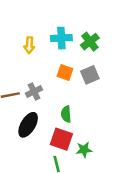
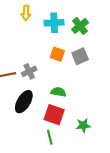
yellow arrow: (29, 45) -> (26, 13), moved
green semicircle: (66, 114) -> (58, 92), turned 104
green star: (84, 150) -> (83, 125), moved

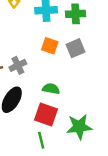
green cross: (80, 26) -> (76, 14), turned 35
green star: (83, 125) -> (79, 127), size x1.5

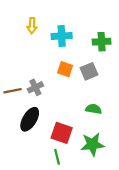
green cross: (76, 14) -> (102, 42), moved
green semicircle: (51, 89) -> (94, 109), moved

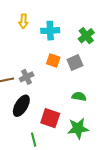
green cross: (102, 42) -> (86, 36), turned -35
green line: (57, 157) -> (34, 140), moved

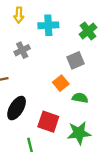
orange square: (53, 60) -> (61, 83), moved, turned 32
gray cross: (27, 77) -> (22, 50), moved

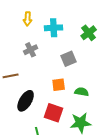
gray square: (75, 60) -> (69, 59), moved
orange square: (61, 83) -> (59, 85), moved, turned 32

